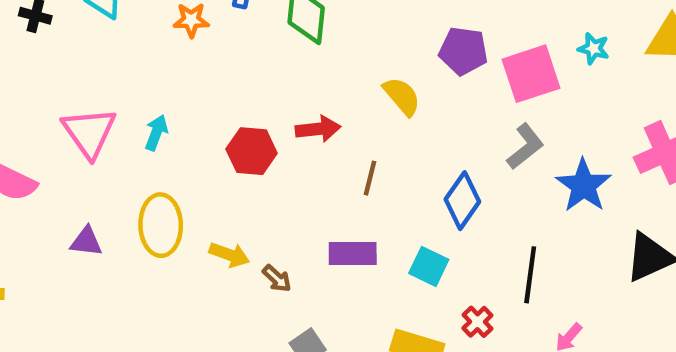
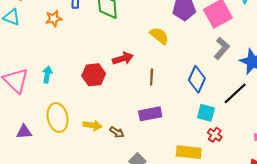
cyan square: (429, 266) -> (206, 113), moved
black line: (530, 275) -> (235, 93), moved, turned 50

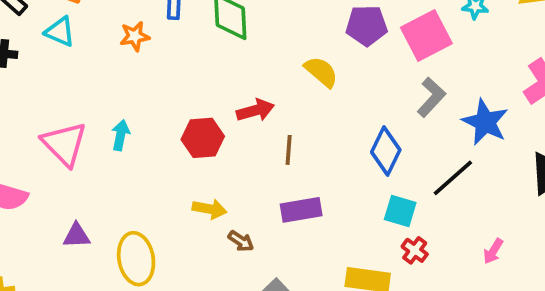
brown line: (152, 77) -> (289, 150), moved
yellow ellipse: (58, 118) -> (136, 259), moved
yellow arrow: (92, 125) -> (210, 209), moved

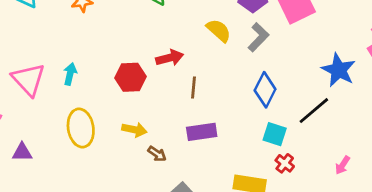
gray L-shape: (431, 97) -> (258, 37), moved
purple triangle: (77, 236) -> (22, 152), moved
yellow ellipse: (136, 259) -> (81, 128), moved

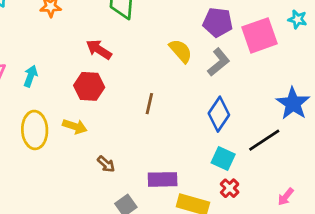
red arrow: (170, 58) -> (99, 49), moved, turned -140
yellow arrow: (134, 130) -> (75, 127), moved
purple rectangle: (202, 132) -> (163, 179), moved

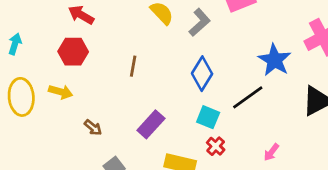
purple rectangle: (163, 179) -> (151, 124), moved, turned -44

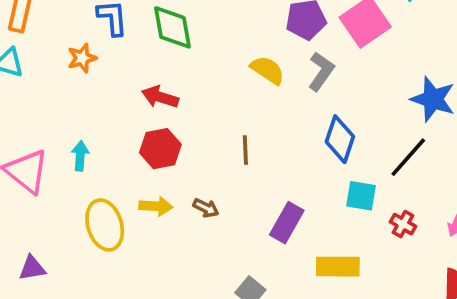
brown arrow: (93, 127) -> (206, 208), moved
red cross: (216, 146) -> (403, 224), moved

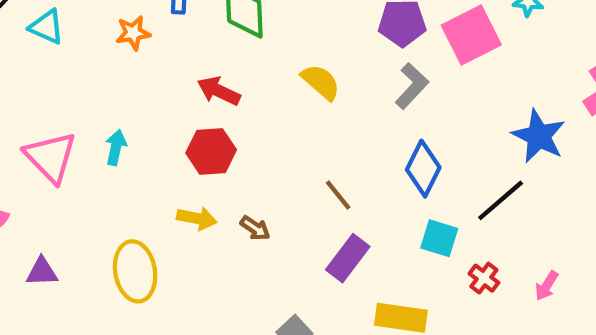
yellow semicircle: (268, 70) -> (321, 82), moved
brown line: (245, 150) -> (338, 195), moved, turned -44
yellow ellipse: (105, 225) -> (135, 271), moved

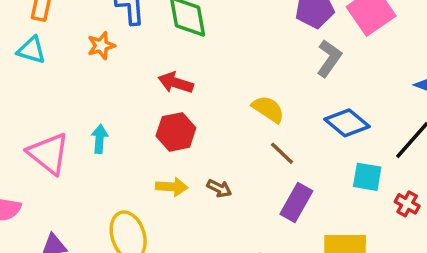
yellow semicircle: (321, 82) -> (268, 109), moved
blue diamond: (423, 169) -> (347, 123), turned -69

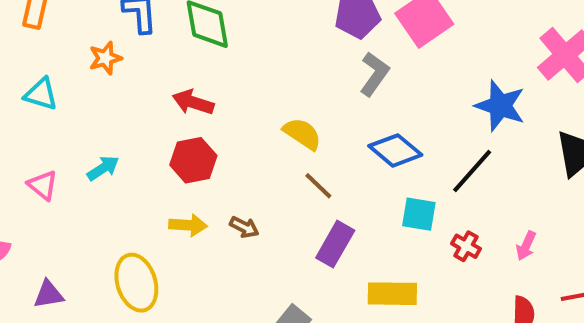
cyan triangle: (32, 50) -> (41, 94), moved
cyan arrow: (100, 139) -> (103, 168), turned 52
pink triangle: (49, 153) -> (43, 185), size x0.6

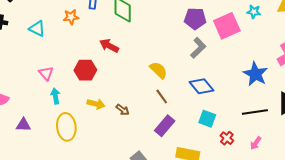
red hexagon: (193, 160) -> (85, 70), moved
cyan arrow: (103, 168) -> (55, 96), moved, turned -77
black line: (472, 171) -> (255, 112), moved, turned 30
pink triangle: (43, 185) -> (46, 73), moved

